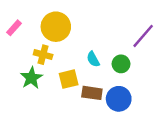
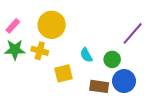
green star: (31, 78) -> (15, 50), moved, turned 30
brown rectangle: (92, 93) -> (99, 86), moved
blue circle: (119, 99) -> (124, 81), moved

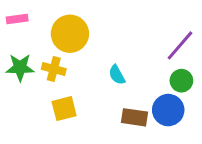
pink rectangle: (13, 26) -> (17, 19), moved, turned 40
green circle: (112, 59) -> (181, 81), moved
yellow square: (63, 73) -> (64, 109), moved

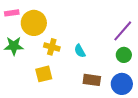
yellow circle: (70, 34) -> (34, 23), moved
yellow cross: (54, 69) -> (52, 47), moved
blue circle: (168, 110) -> (122, 84), moved

